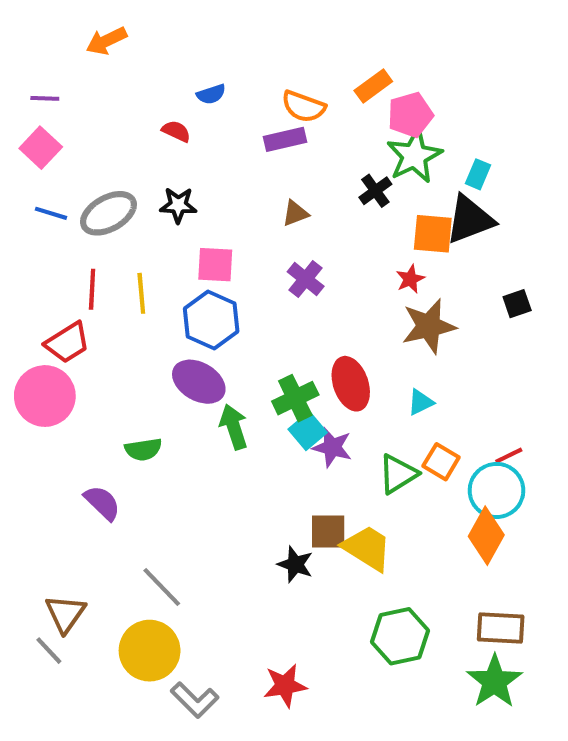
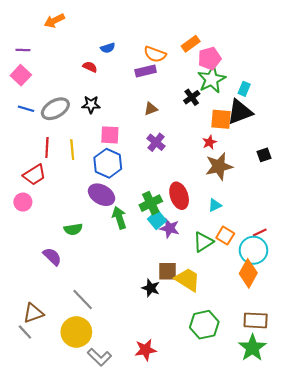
pink circle: (45, 396) -> (23, 202), size x0.6
brown triangle: (65, 614) -> (33, 313), turned 35

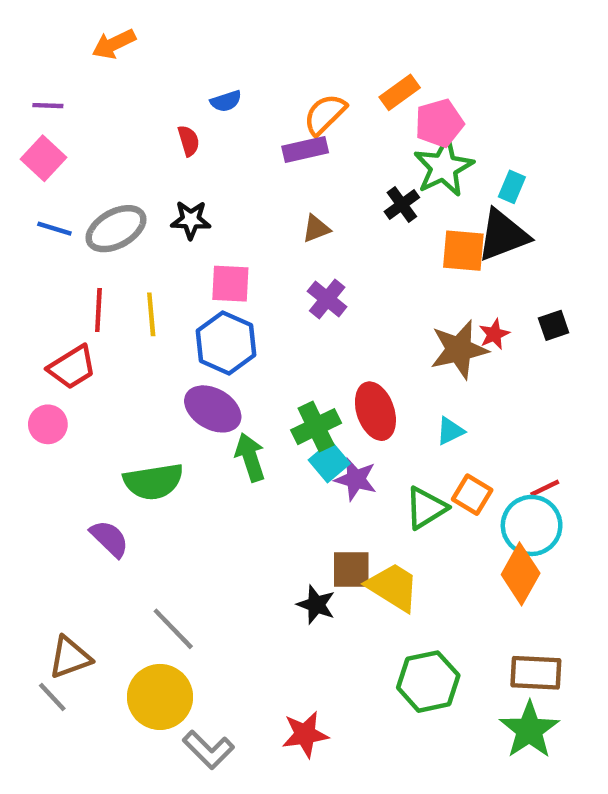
orange semicircle: (155, 54) -> (325, 114), turned 115
red semicircle: (90, 67) -> (189, 141), turned 48
red star: (209, 142) -> (494, 334), moved
green semicircle: (73, 229) -> (153, 481), size x1.5

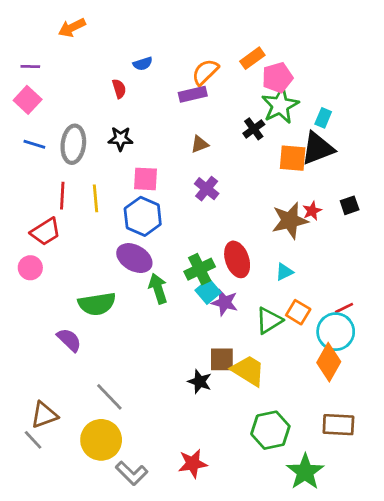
gray ellipse: (116, 229) -> (73, 144), turned -54
green star: (529, 730) -> (305, 472), moved

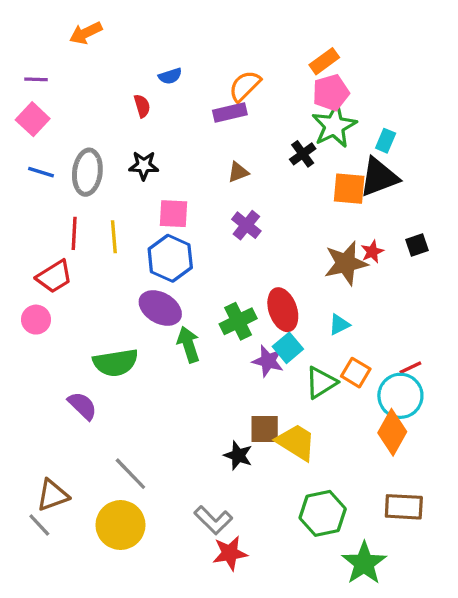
orange rectangle: (252, 58) -> (324, 61), moved
cyan square: (208, 291) -> (288, 348), moved
gray L-shape: (132, 473) -> (213, 520), moved

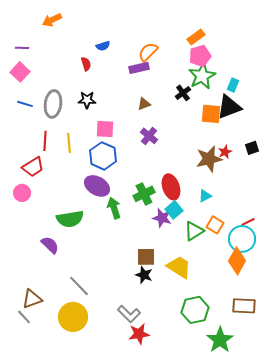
brown square: (265, 429) -> (146, 257), moved

